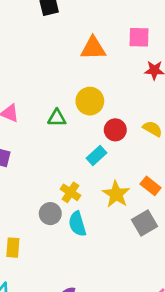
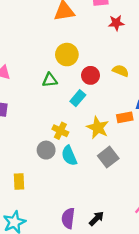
green triangle: (57, 118) -> (50, 80), moved
orange rectangle: (151, 186) -> (125, 117), turned -42
gray square: (144, 223) -> (108, 157), moved

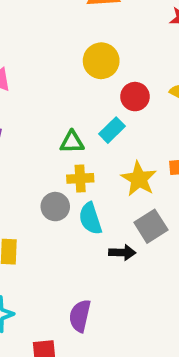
green triangle: (50, 80) -> (72, 142), moved
yellow cross: (60, 131) -> (80, 178), turned -35
black arrow: (96, 219) -> (122, 253), moved, turned 42

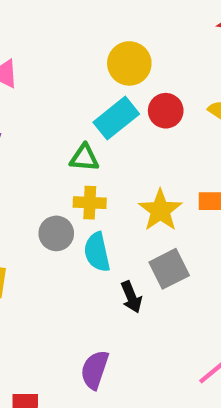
cyan rectangle: (112, 130) -> (116, 118), moved, size x1.4
black arrow: (122, 253) -> (131, 297), turned 60
purple semicircle: (80, 316) -> (95, 370), moved

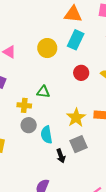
yellow circle: (129, 63) -> (47, 48), moved
cyan rectangle: (116, 118) -> (76, 40), moved, turned -30
yellow cross: (90, 203) -> (24, 105), moved

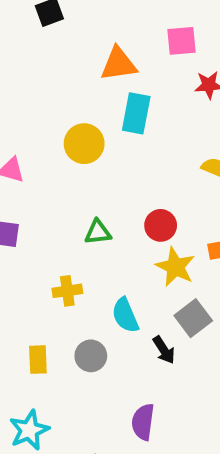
red circle: (81, 73) -> (161, 225), moved
yellow cross: (24, 105) -> (67, 291), moved
gray circle: (29, 125) -> (91, 356), moved

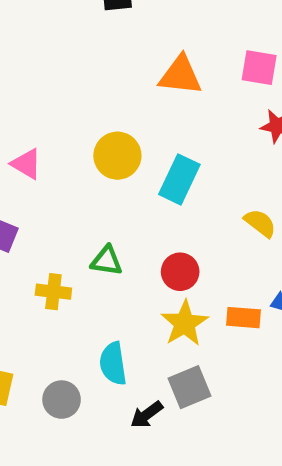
cyan rectangle: (136, 113) -> (179, 179), moved
yellow cross: (67, 291) -> (53, 292), moved
black arrow: (164, 350) -> (147, 415), turned 72

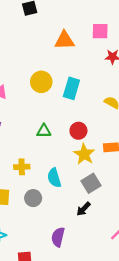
yellow cross: (53, 292) -> (22, 167), moved
black arrow: (147, 415) -> (83, 209), moved

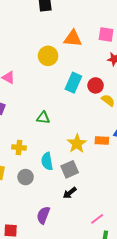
yellow circle: (41, 82) -> (48, 56), moved
red circle: (78, 131) -> (96, 85), moved
gray square: (91, 183) -> (70, 169), moved

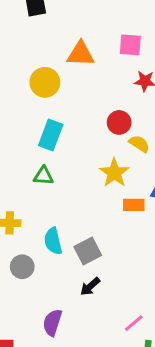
cyan rectangle: (73, 83) -> (51, 135), moved
yellow star: (77, 144) -> (114, 173), moved

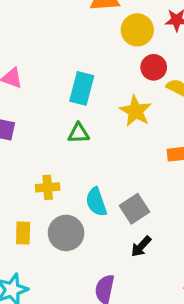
yellow circle: (45, 82) -> (137, 30), moved
yellow star: (114, 173) -> (136, 111), moved
gray circle: (22, 267) -> (66, 233), size x1.4

